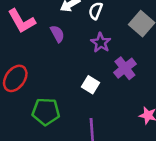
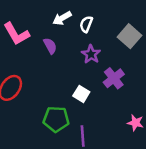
green pentagon: (46, 112) -> (56, 119), moved

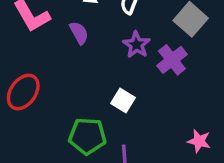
purple cross: (114, 78) -> (172, 60), moved

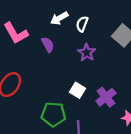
purple cross: (172, 60) -> (106, 97), moved

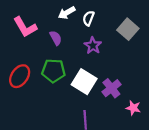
white square: (77, 90) -> (84, 82), size x1.6
green pentagon: (53, 114) -> (53, 71), moved

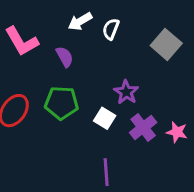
purple star: (93, 46) -> (126, 92), moved
white square: (84, 82) -> (105, 118), size x0.6
pink star: (133, 108) -> (177, 132), moved

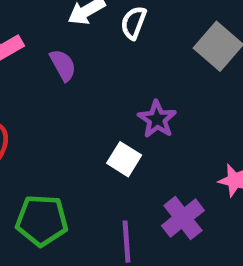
green pentagon: (62, 103) -> (42, 220), moved
purple cross: (143, 127) -> (183, 218), moved

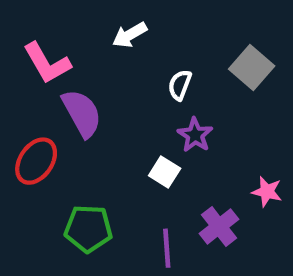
white semicircle: (134, 23) -> (180, 85), moved
purple semicircle: (63, 65) -> (82, 113), moved, size x1.6

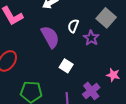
purple semicircle: (82, 113) -> (50, 37), moved
purple star: (195, 135) -> (91, 38), moved

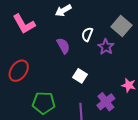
purple semicircle: (50, 37) -> (63, 46), size x0.7

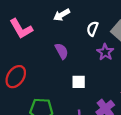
white semicircle: (87, 34) -> (92, 29), moved
white square: (80, 76) -> (79, 82), turned -32

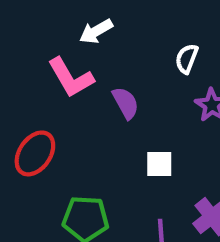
white arrow: (62, 15) -> (96, 31), moved
pink L-shape: (21, 29) -> (71, 78), moved

